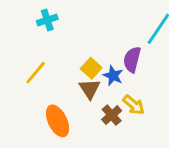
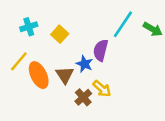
cyan cross: (47, 20) -> (29, 27), moved
yellow square: (91, 68) -> (60, 34), moved
orange ellipse: (58, 121) -> (39, 75), moved

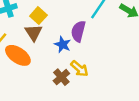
orange ellipse: (39, 75) -> (18, 55), turned -30
brown triangle: (65, 75) -> (34, 32), moved

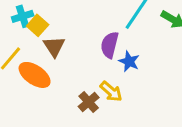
yellow square: (38, 16) -> (38, 25), moved
blue star: (63, 45) -> (129, 61), moved

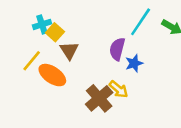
blue star: (129, 61) -> (134, 63), turned 30
brown cross: (89, 102) -> (99, 98), size x1.5

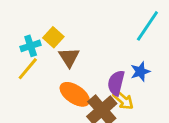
cyan cross: (42, 24) -> (31, 46), moved
purple semicircle: (117, 49) -> (116, 83), moved
orange ellipse: (52, 75) -> (75, 94), moved

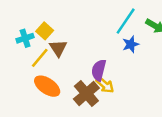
yellow line: (28, 69) -> (40, 58), moved
blue star: (140, 72) -> (131, 44), moved
orange ellipse: (75, 94) -> (47, 86), moved

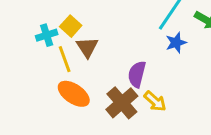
yellow line: (40, 58) -> (65, 59), turned -60
yellow arrow: (105, 85) -> (155, 101), moved

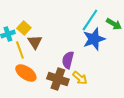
blue star: (176, 43) -> (94, 39), size x1.6
brown cross: (122, 103) -> (58, 79), turned -30

